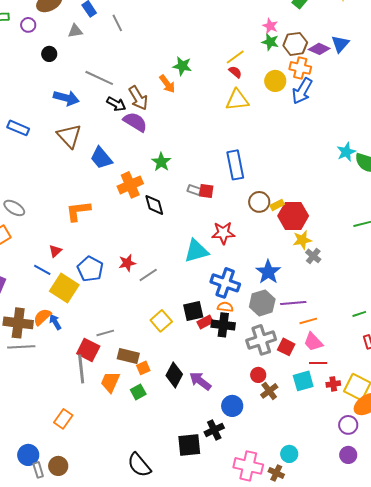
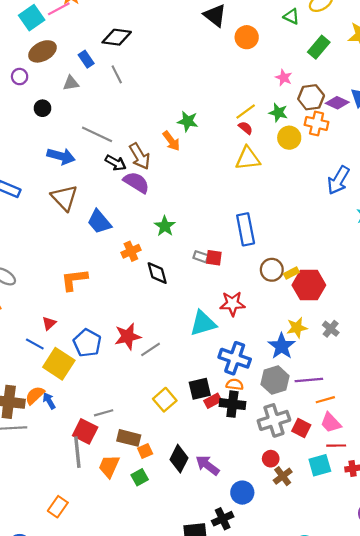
green star: (270, 42) -> (278, 113), moved
blue arrow: (302, 91) -> (338, 180), moved
orange cross: (130, 185) -> (131, 251), size x0.7
yellow star: (302, 240) -> (297, 328), moved
red star: (127, 263) -> (128, 336), size x1.4

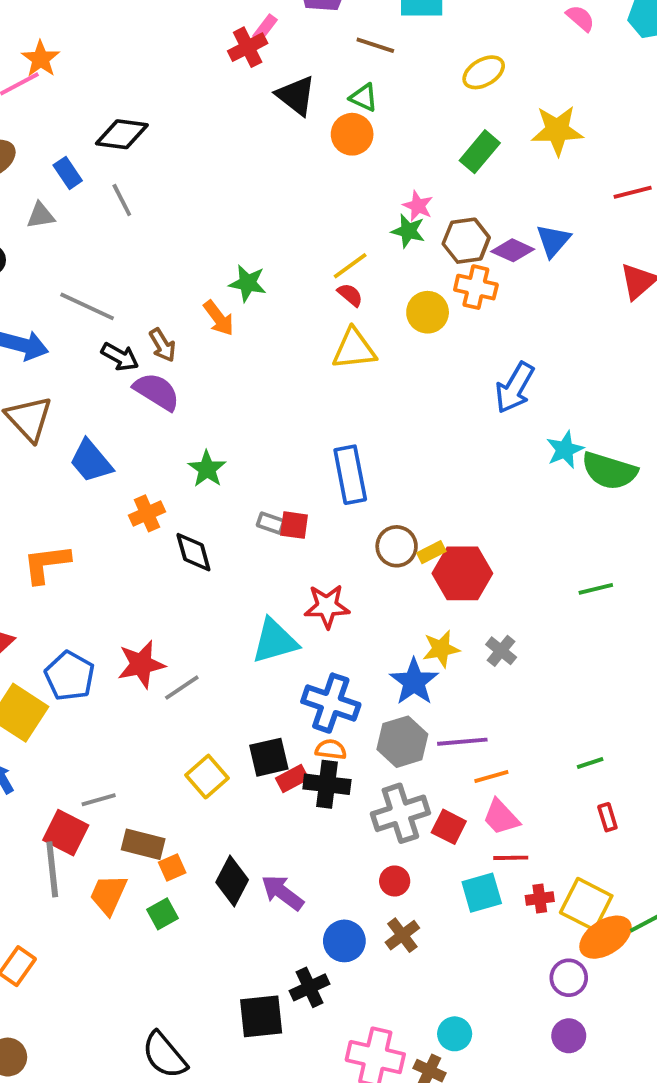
green triangle: (291, 16) -> (364, 97), moved
green star: (278, 113) -> (408, 231), moved
brown arrow: (140, 156) -> (162, 345), size x0.7
brown cross: (283, 476) -> (402, 935), moved

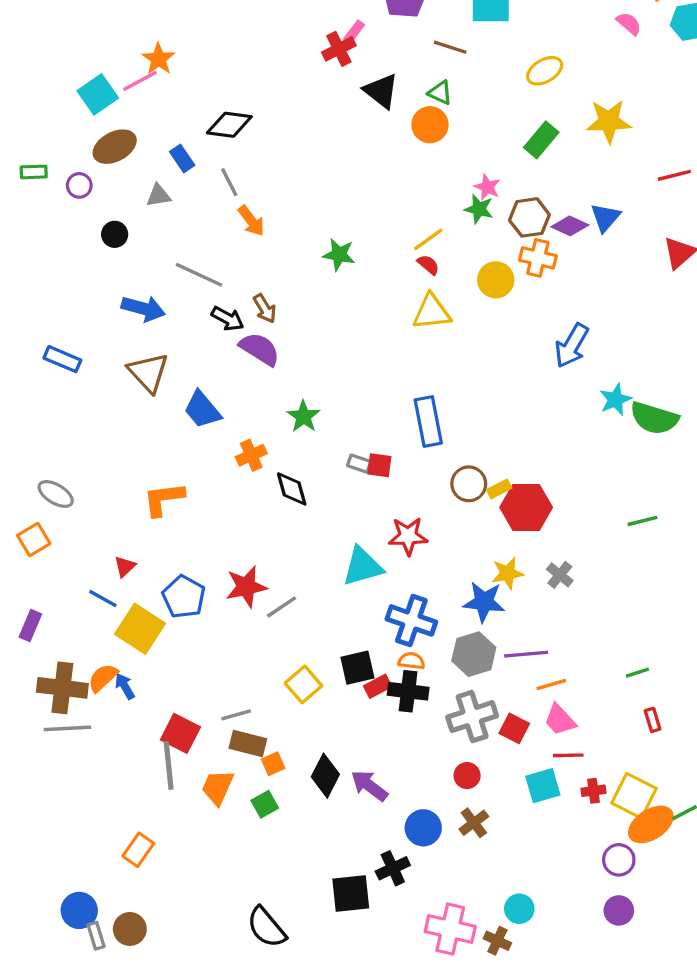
orange arrow: (219, 318) -> (251, 221), moved
blue star: (414, 682) -> (484, 602), turned -30
gray line: (99, 800) -> (236, 715), moved

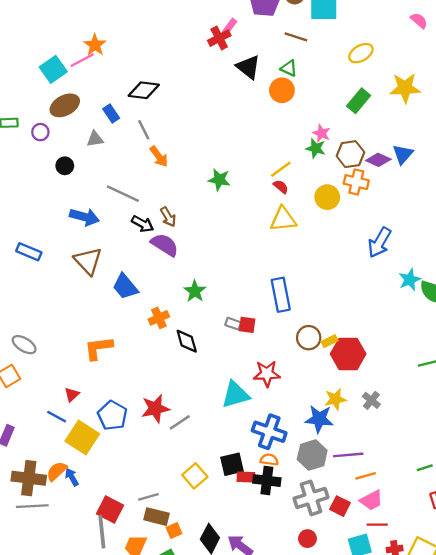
red rectangle: (378, 686) -> (246, 477), turned 30
pink trapezoid: (560, 720) -> (371, 500), turned -75

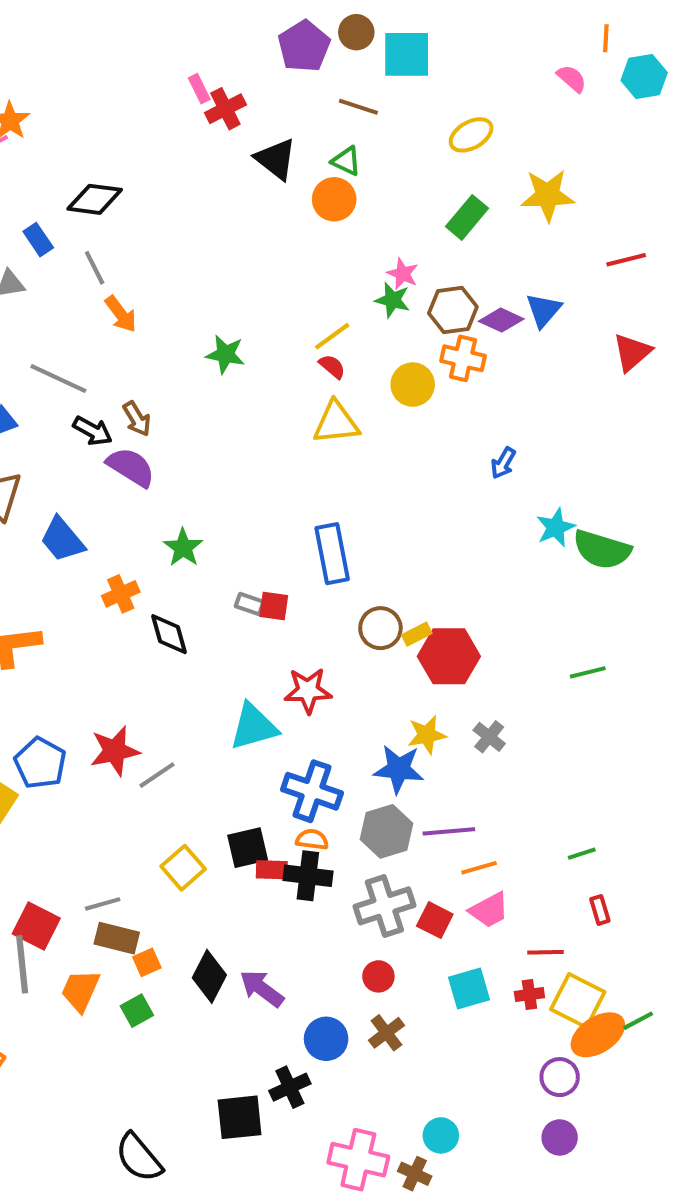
pink rectangle: (230, 26) -> (199, 89), moved, turned -63
blue arrow: (380, 242) -> (503, 463), size x0.6
red line: (377, 525) -> (546, 952), moved

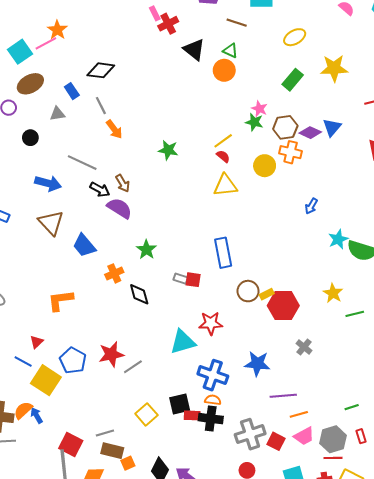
yellow star: (427, 735) -> (333, 293), moved, turned -30
gray hexagon: (386, 831) -> (333, 439), moved

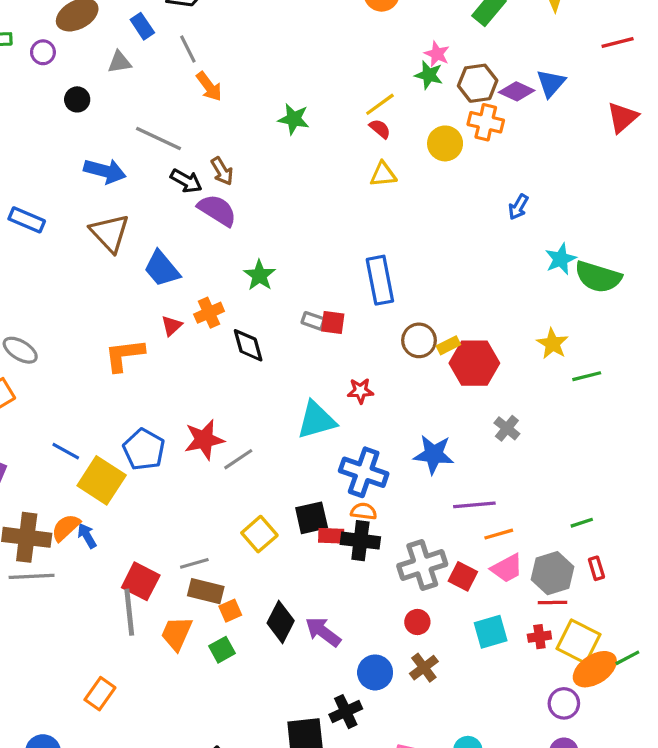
yellow triangle: (225, 185) -> (383, 174), size x0.7
red star: (211, 323) -> (360, 391), size x0.7
red triangle: (37, 342) -> (172, 326), moved

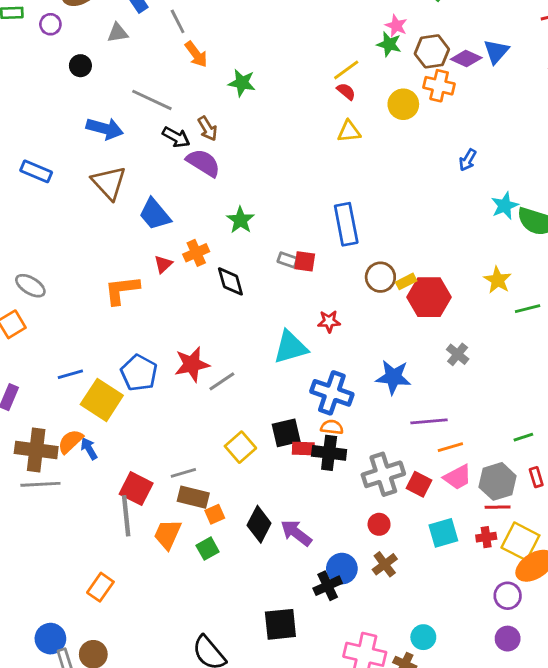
green star: (294, 119) -> (242, 83), moved
blue line: (66, 451) -> (70, 374), turned -45
black cross: (346, 712) -> (328, 586), moved

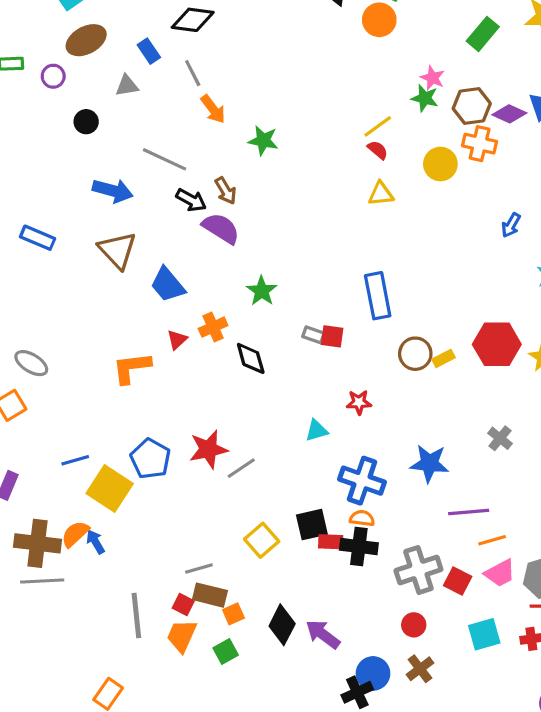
red hexagon: (429, 297) -> (497, 344), moved
cyan triangle: (290, 347) -> (317, 430), size x0.6
red square: (136, 489) -> (183, 604), moved, size x0.6

